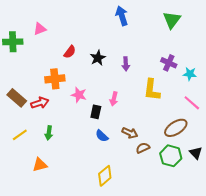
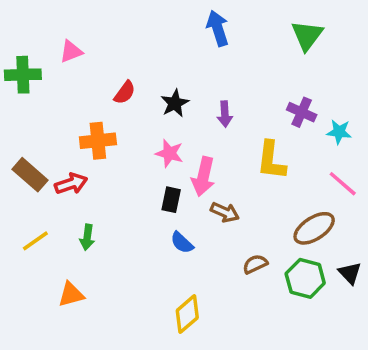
pink star: (79, 95) -> (169, 153), moved
pink arrow: (114, 99) -> (203, 177), size x1.5
brown arrow: (130, 133) -> (225, 212), moved

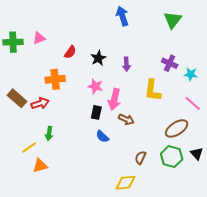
pink triangle: (71, 51) -> (39, 38), moved
yellow line: (35, 241) -> (29, 148), moved
brown semicircle: (255, 264) -> (140, 158), moved, turned -40
yellow diamond: (187, 314) -> (125, 183), moved, turned 35

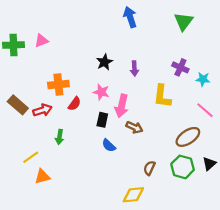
red semicircle: (70, 52) -> (75, 104), moved
green arrow: (49, 133) -> (60, 137), moved
black triangle: (197, 154) -> (209, 164), turned 32

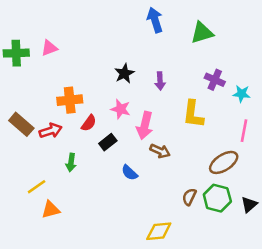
green triangle: (184, 21) -> (202, 33), moved, turned 36
pink line: (205, 110) -> (244, 131), turned 60
black rectangle: (102, 120) -> (108, 142), moved, turned 40
black triangle: (209, 164) -> (249, 204), moved
brown semicircle: (149, 168) -> (189, 197), moved

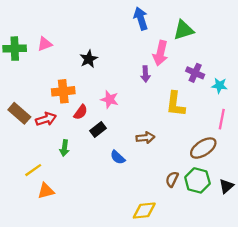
black star: (124, 73) -> (89, 59), moved
pink arrow: (145, 126) -> (160, 53), moved
brown arrow: (160, 151) -> (145, 138), turned -30

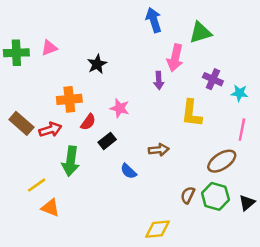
green arrow: (64, 148) -> (71, 161), size x1.6
orange triangle: (46, 191) -> (50, 208), turned 36

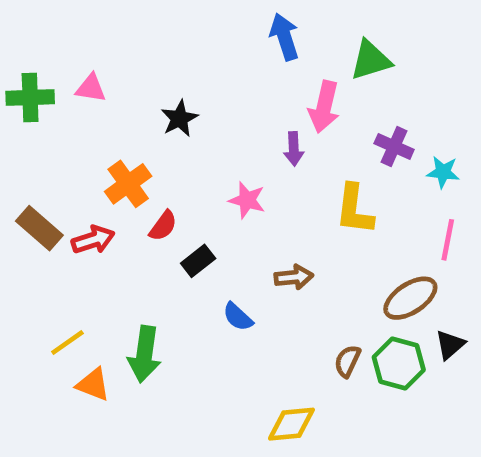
pink triangle: (49, 48) -> (91, 88), turned 30
orange cross: (69, 99) -> (128, 184), turned -30
pink star: (120, 108) -> (247, 200), moved
green arrow: (71, 161) -> (144, 354), moved
black triangle: (247, 203) -> (450, 345), moved

